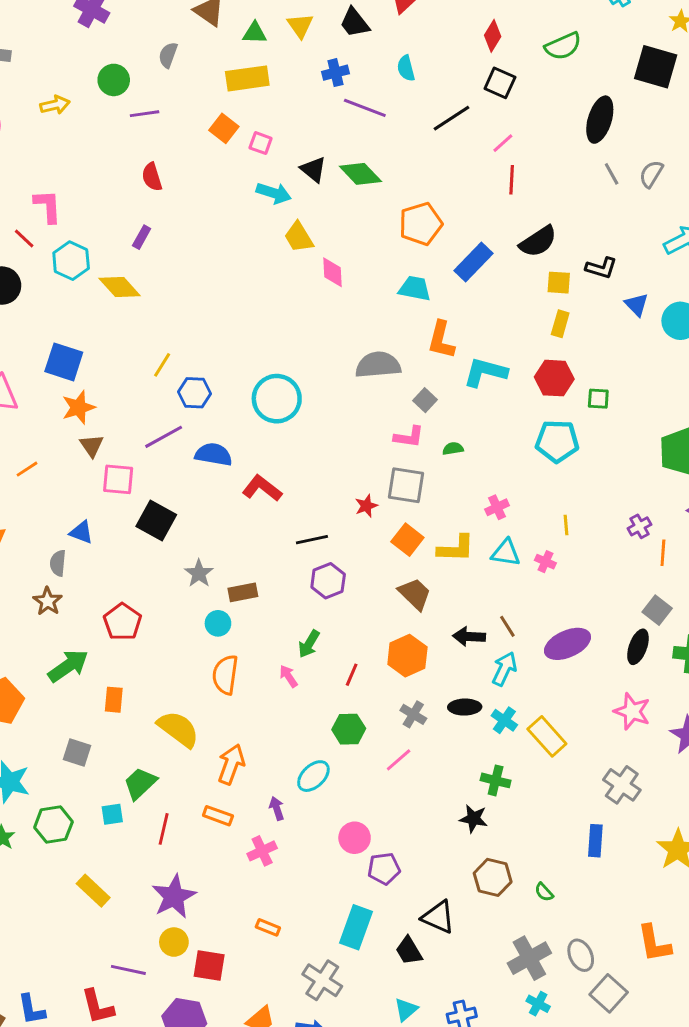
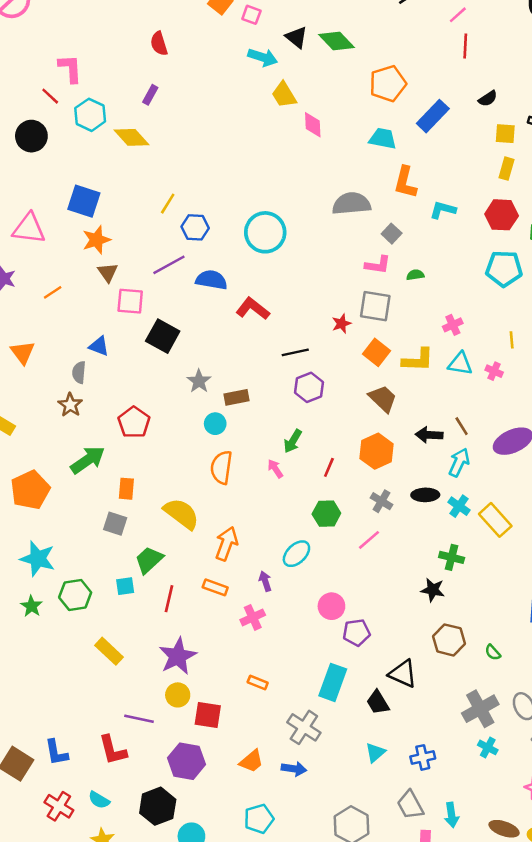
black semicircle: (538, 241) -> (488, 99), size x0.6
cyan L-shape: (485, 372) -> (443, 210), size x0.7
gray square: (77, 753) -> (115, 524), moved

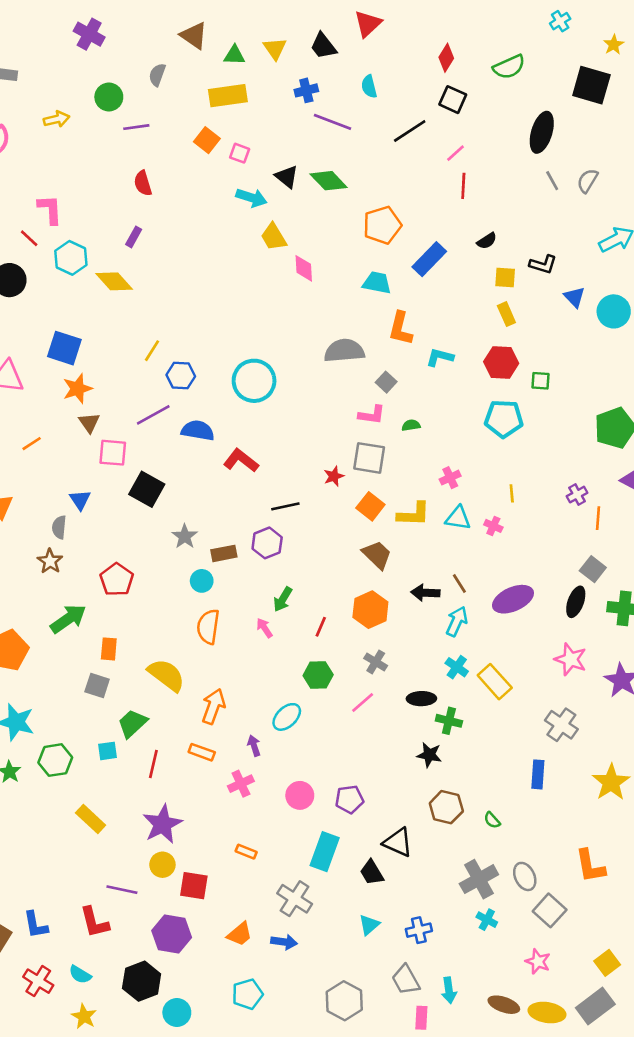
yellow rectangle: (507, 169) -> (506, 314), turned -40
blue triangle: (99, 346) -> (80, 500), turned 35
purple hexagon: (309, 387) -> (267, 543), moved
black ellipse: (425, 495) -> (421, 699), moved
pink circle: (331, 606) -> (300, 795), moved

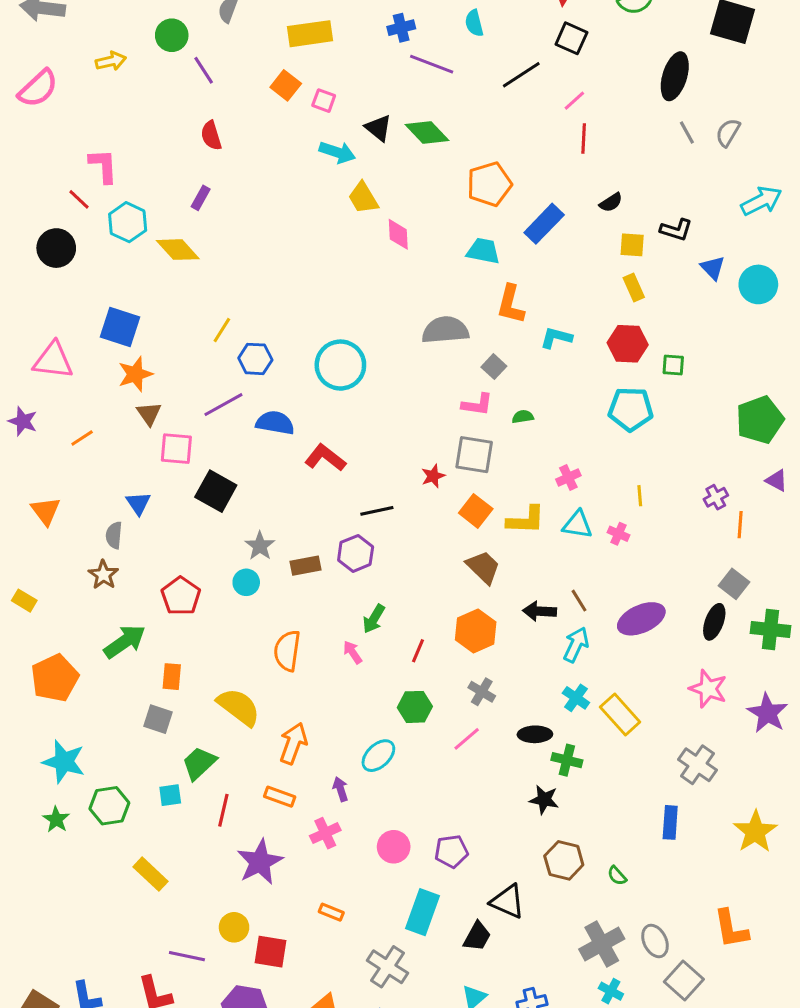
purple line: (136, 127) -> (204, 70), turned 65
cyan circle: (202, 581) -> (246, 582), moved
purple star: (162, 824) -> (260, 862), moved
black trapezoid: (372, 873) -> (477, 936), turned -120

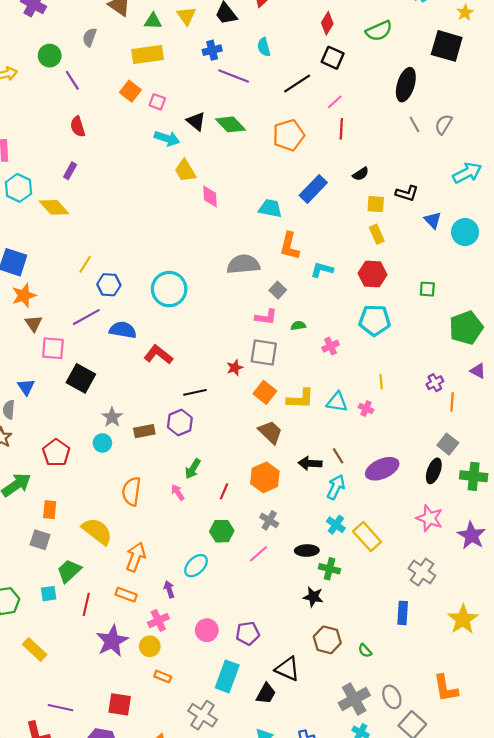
orange pentagon: (489, 184) -> (289, 135), moved
green square: (673, 365) -> (427, 289), moved
pink cross: (568, 477) -> (331, 346), moved
yellow circle: (234, 927) -> (150, 646), moved

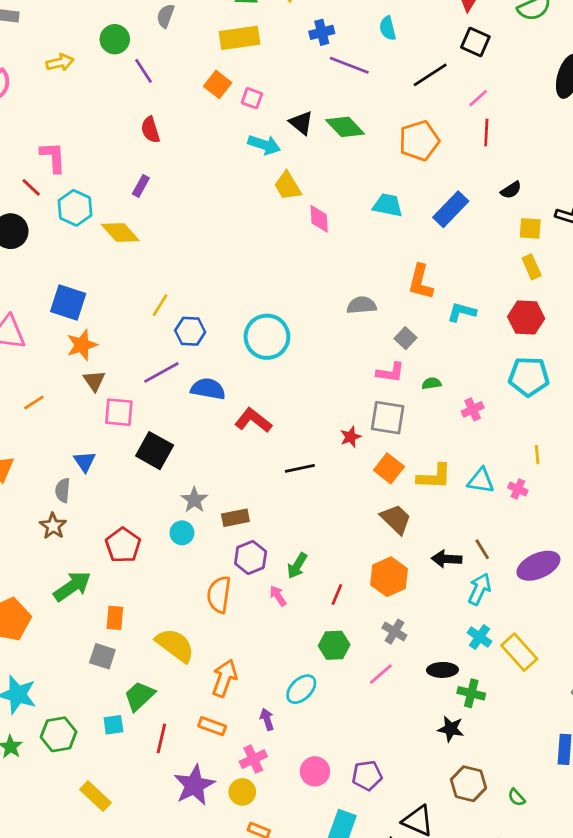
cyan trapezoid: (270, 208) -> (388, 205), moved
gray semicircle: (243, 264) -> (362, 305), size x0.7
purple hexagon: (180, 422) -> (251, 557), moved

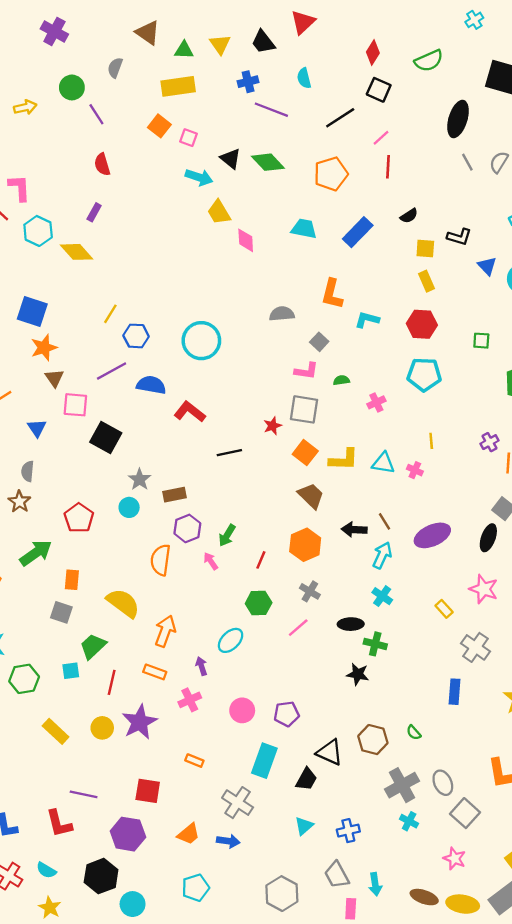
blue triangle: (85, 462) -> (37, 428), moved
yellow rectangle: (519, 652) -> (444, 609), moved, size x0.6
brown hexagon: (469, 784) -> (373, 740), moved
yellow circle: (242, 792) -> (102, 728), moved

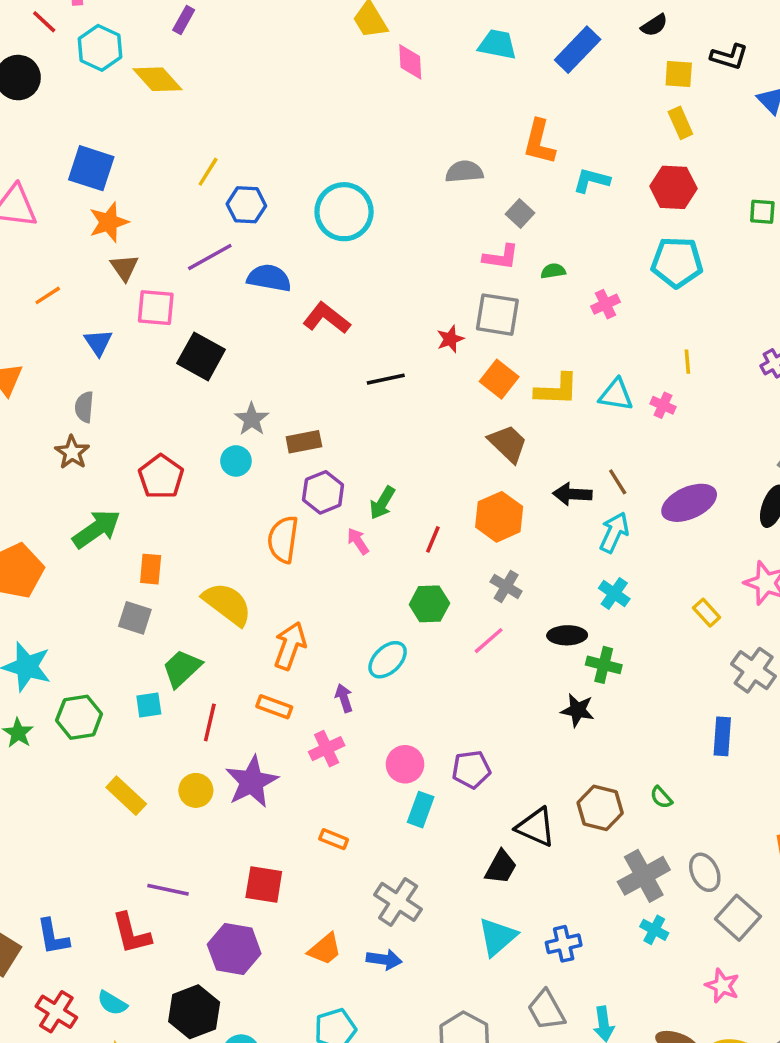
cyan rectangle: (264, 761) -> (421, 810), moved, size x0.7
cyan triangle: (304, 826) -> (497, 937), size x1.4

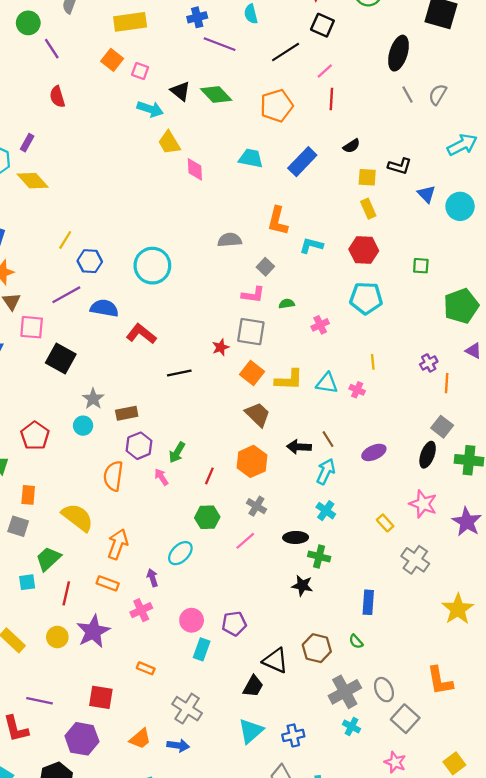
purple rectangle: (184, 20) -> (27, 143), moved
purple ellipse: (689, 503) -> (374, 452), size x0.7
blue rectangle: (722, 736) -> (368, 602), moved

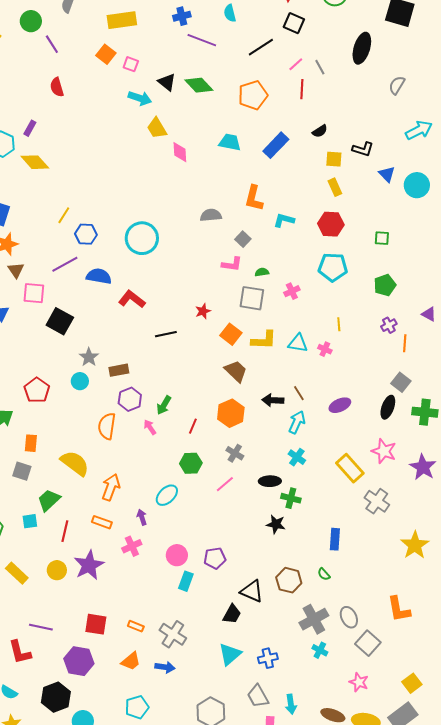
gray line: (407, 94) -> (320, 67), moved
green pentagon: (461, 306) -> (385, 285), moved, size x0.7
gray square: (251, 332) -> (252, 298), moved
yellow rectangle: (385, 523) -> (350, 468), size x1.8
orange rectangle: (146, 668) -> (136, 626), moved

